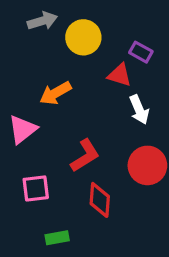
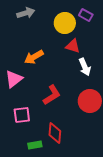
yellow circle: (83, 37) -> (65, 23), moved
purple rectangle: (141, 52) -> (86, 15), moved
red diamond: (100, 200) -> (55, 133), moved

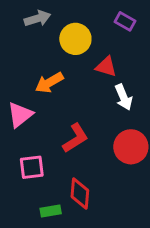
yellow circle: (65, 23) -> (75, 39), moved

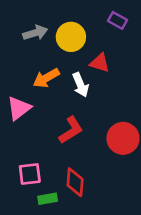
gray arrow: (38, 18) -> (35, 33), moved
white arrow: (124, 97) -> (81, 85), moved
pink square: (32, 167) -> (30, 174), moved

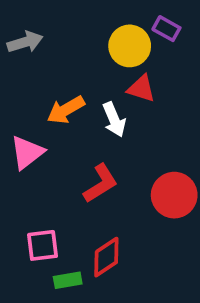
gray arrow: (35, 33) -> (25, 42), moved
yellow circle: (71, 37) -> (130, 46), moved
red diamond: (75, 182) -> (106, 257), turned 52

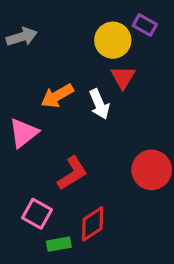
red triangle: (141, 89) -> (123, 77), turned 44
red L-shape: (101, 183) -> (72, 173), moved
pink square: (42, 245) -> (37, 214), turned 36

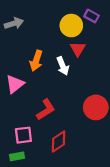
orange arrow: (57, 96) -> (36, 61), turned -42
pink square: (37, 214) -> (23, 135), turned -36
green rectangle: (59, 244) -> (17, 156), moved

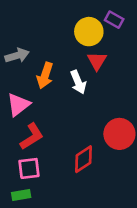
gray arrow: (14, 23) -> (17, 55), moved
red L-shape: (46, 110) -> (32, 137), moved
red diamond: (59, 141) -> (84, 159), moved

